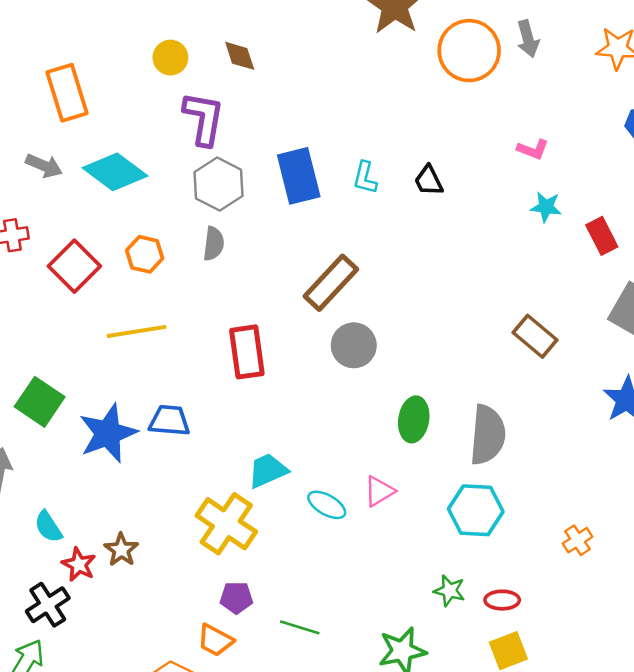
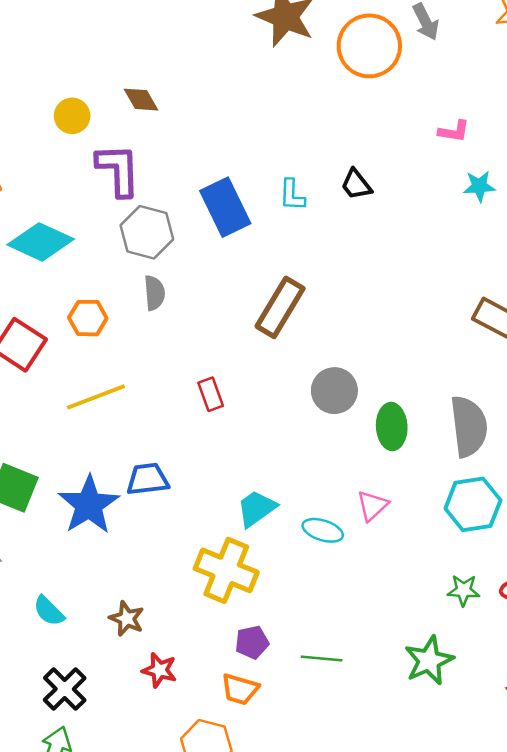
gray circle: (354, 345) -> (334, 391), moved
red rectangle: (247, 352) -> (211, 394), size x0.6
red star: (79, 564) -> (159, 670), moved

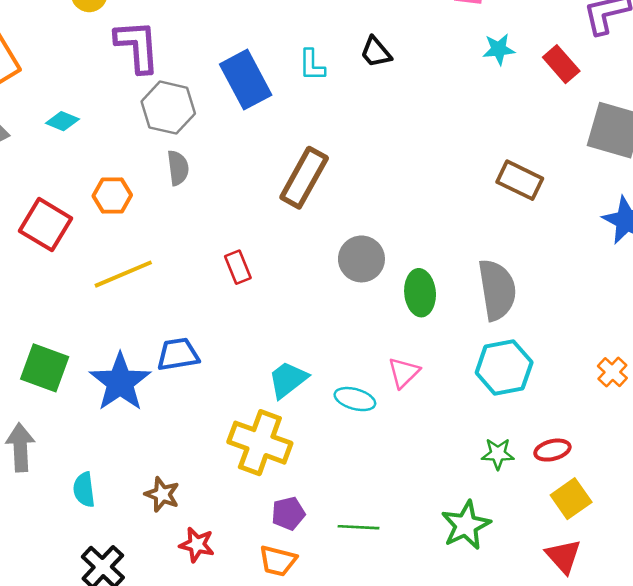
cyan diamond: (41, 242) -> (62, 121), size x0.5
cyan semicircle: (49, 611) -> (84, 490), turned 40

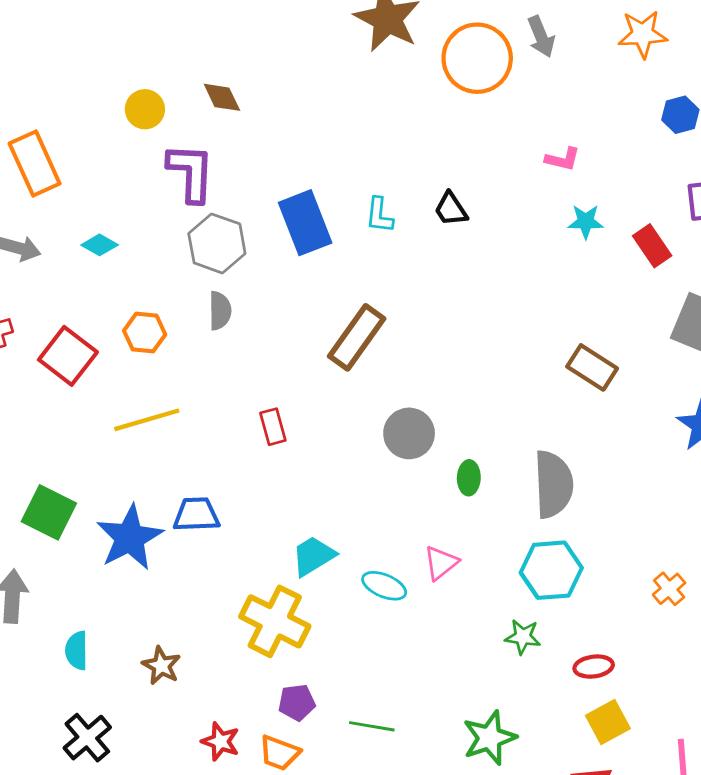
green ellipse: (420, 293) -> (469, 478), size x0.7
green star: (498, 454) -> (523, 637), moved
red star: (197, 545) -> (220, 741), moved

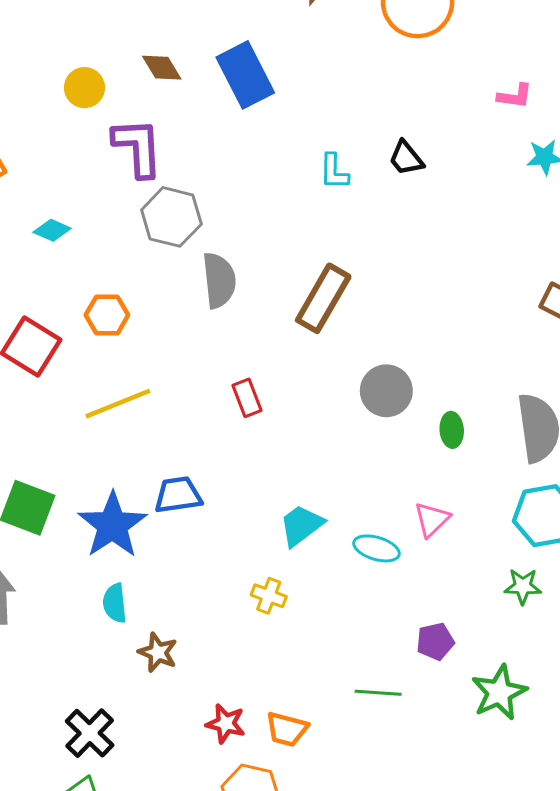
blue rectangle: (305, 223) -> (245, 75), moved
gray semicircle: (220, 311) -> (219, 280), moved, size x1.4
yellow cross: (275, 621) -> (269, 596), size x0.5
cyan semicircle: (77, 651) -> (115, 603), moved
purple pentagon: (297, 702) -> (435, 641), moved

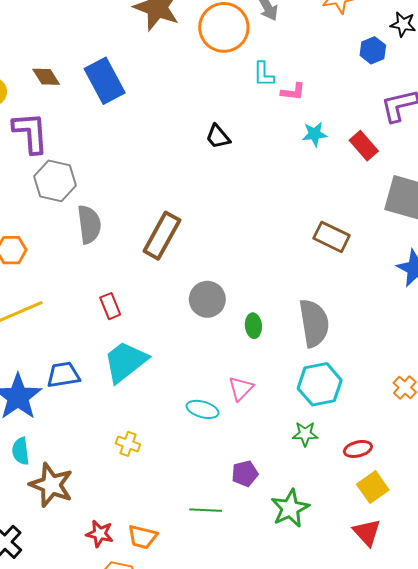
cyan L-shape: (334, 172) -> (264, 74), moved
cyan trapezoid: (301, 525) -> (125, 362), moved, size x1.4
brown star: (158, 652) -> (51, 485), size x1.6

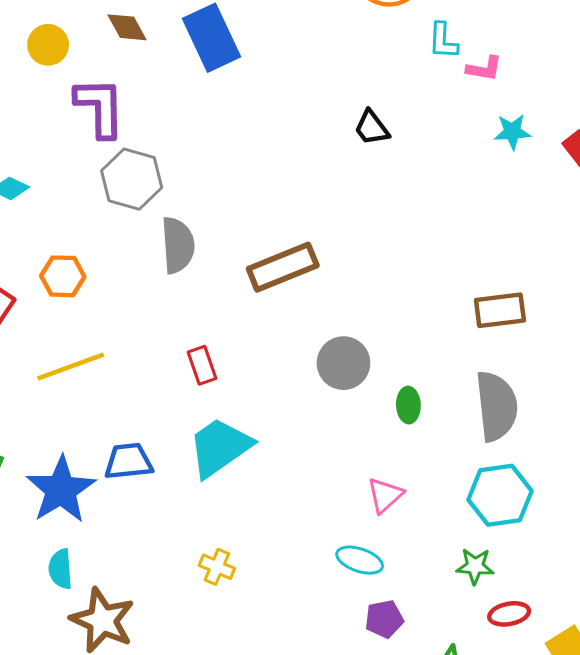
brown rectangle: (162, 236) -> (283, 267), turned 36
brown rectangle: (332, 237) -> (500, 310), moved, turned -36
cyan ellipse: (203, 409) -> (360, 560), moved
red ellipse: (358, 449) -> (509, 614), moved

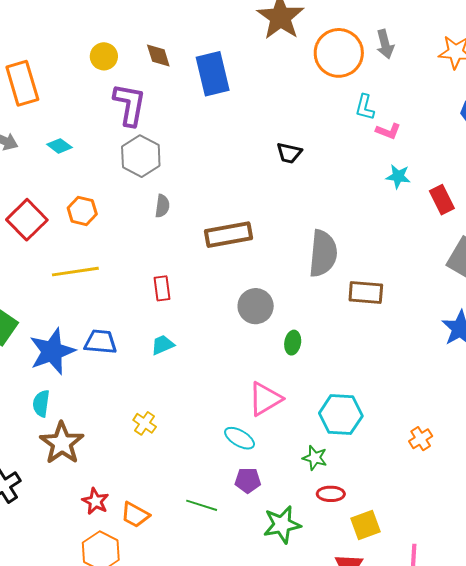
black trapezoid: (372, 128) -> (289, 153), moved, turned -52
gray semicircle: (178, 245) -> (162, 206), size x0.6
gray semicircle: (497, 406) -> (323, 253), moved
cyan trapezoid: (220, 447) -> (163, 345), size x0.5
pink triangle: (385, 495) -> (265, 399), size x1.4

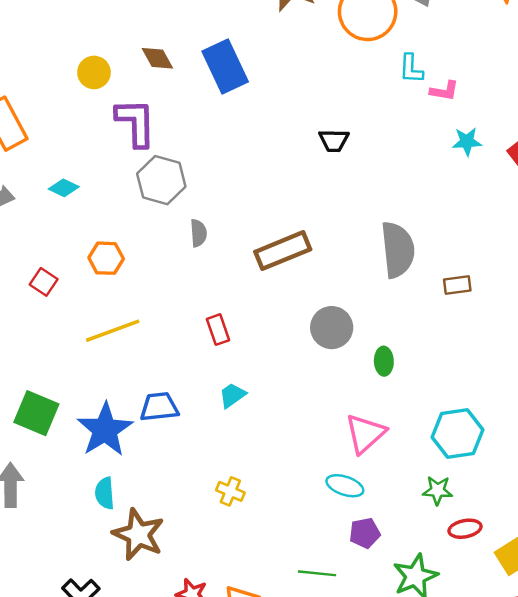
red square: (27, 220) -> (44, 282), size x0.6
brown rectangle: (366, 293) -> (457, 285), size x0.7

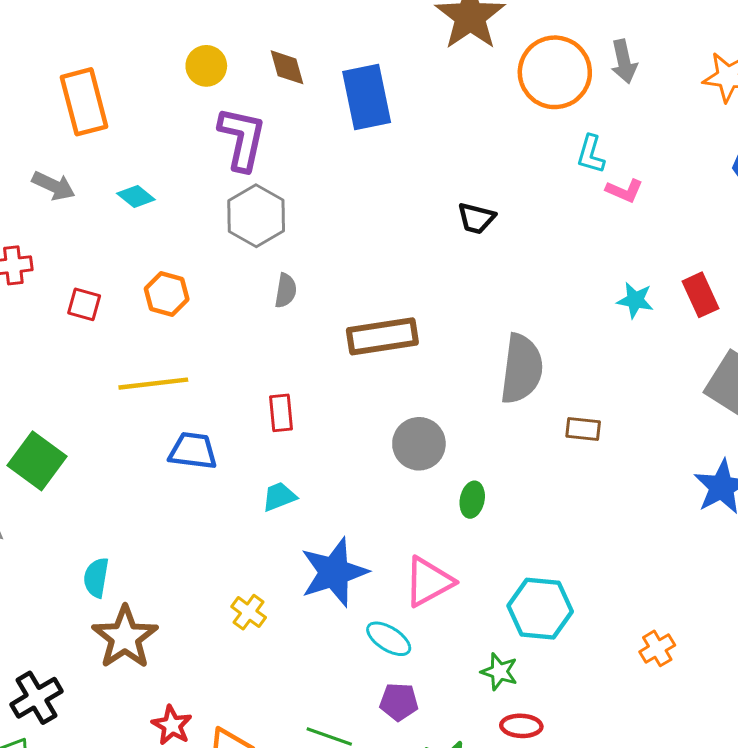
cyan star: (467, 142) -> (635, 300), moved
red square: (44, 282) -> (84, 304), turned -32
blue trapezoid: (159, 407) -> (193, 451), moved
blue star: (105, 430) -> (334, 572), moved

